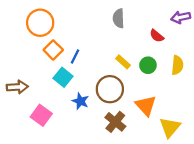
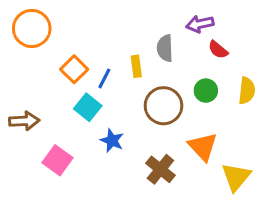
purple arrow: (181, 17) -> (200, 24), moved
gray semicircle: (119, 18) -> (165, 48), moved
orange circle: (40, 23) -> (32, 28), moved
yellow rectangle: (123, 62) -> (136, 66), moved, turned 40
brown circle: (110, 89) -> (163, 106), moved

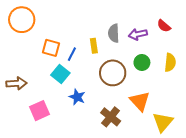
purple arrow: (200, 24) -> (138, 34), moved
red semicircle: (218, 50) -> (164, 26), moved
orange square: (74, 69) -> (51, 48), turned -30
pink square: (57, 160) -> (39, 111), turned 30

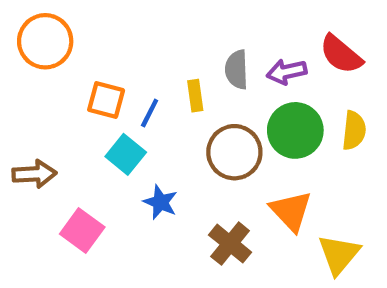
red semicircle: (164, 26) -> (341, 54), size x1.5
green circle: (142, 62) -> (295, 130), size x1.6
pink square: (39, 111) -> (82, 230), turned -30

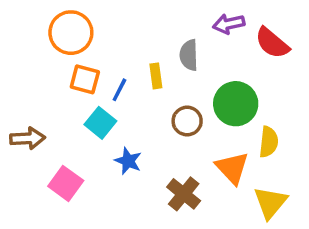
orange circle: (45, 41) -> (71, 33), moved
purple arrow: (287, 72) -> (229, 24), moved
yellow semicircle: (354, 130) -> (269, 142), moved
brown circle: (234, 152) -> (187, 121), size x0.7

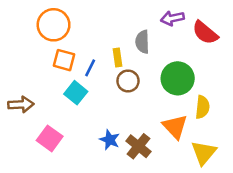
brown circle: (187, 121) -> (128, 81), moved
blue star: (128, 161) -> (110, 140), moved

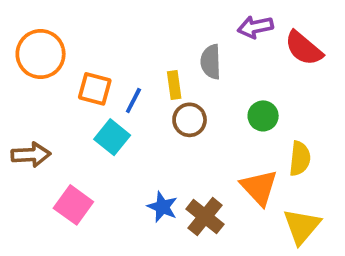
orange circle: (54, 25) -> (41, 54), moved
green circle: (178, 78) -> (263, 116), size x0.6

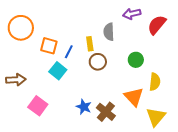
red semicircle: (304, 48) -> (157, 25), turned 90

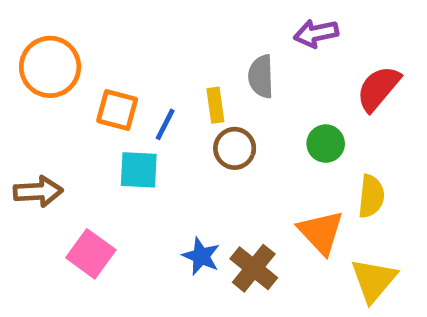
red semicircle: (157, 25) -> (378, 88), moved
cyan square: (58, 71) -> (139, 170), turned -36

